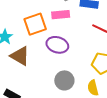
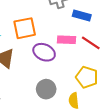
pink rectangle: (61, 15) -> (67, 40), moved

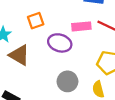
orange square: (25, 28) -> (36, 21), size x0.7

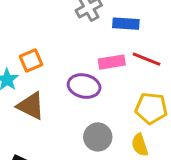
orange square: (36, 21) -> (31, 61), moved

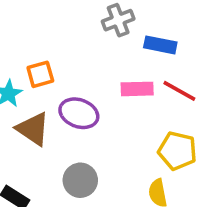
purple ellipse: (84, 86) -> (79, 113), moved
gray circle: (98, 137) -> (80, 180), moved

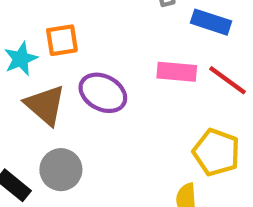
gray circle: (80, 180) -> (61, 170), moved

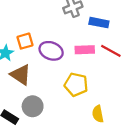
purple ellipse: (103, 93) -> (51, 51), moved
yellow pentagon: (216, 152) -> (76, 85), moved

